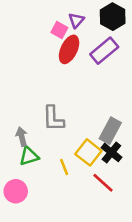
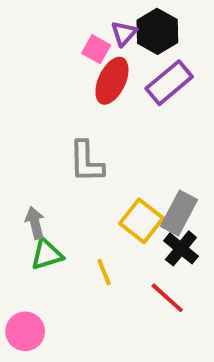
black hexagon: (113, 17) -> (157, 31), moved
gray L-shape: (53, 119) -> (86, 162), moved
yellow square: (88, 152) -> (142, 221), moved
pink circle: (16, 191) -> (25, 331), moved

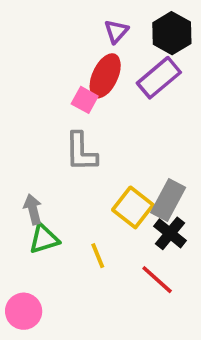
black hexagon: (157, 31) -> (172, 33), moved
pink square: (96, 49) -> (85, 100), moved

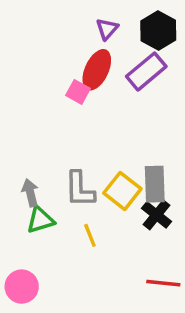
gray L-shape: (81, 152) -> (80, 189), moved
gray rectangle: (168, 200) -> (155, 184), turned -30
red line: (157, 280) -> (163, 283), moved, turned -36

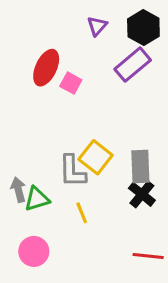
red ellipse: (97, 70) -> (46, 68), moved
yellow square: (122, 191) -> (96, 157), moved
gray arrow: (30, 193) -> (18, 190), moved
pink circle: (22, 287) -> (34, 251), moved

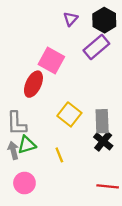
red ellipse: (46, 68) -> (33, 84), moved
pink square: (71, 83) -> (51, 61), size x1.6
gray L-shape: (72, 171) -> (17, 123), moved
gray arrow: (18, 190) -> (13, 150), moved

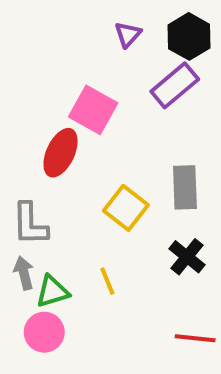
gray rectangle: (102, 121) -> (185, 187), moved
green triangle: (27, 145) -> (52, 291), moved

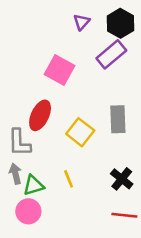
red ellipse: (61, 153) -> (40, 115), moved
black cross: (187, 257) -> (122, 179), moved

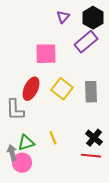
pink square: (59, 70) -> (46, 54), turned -30
yellow square: (80, 132) -> (62, 89), moved
gray arrow: (15, 174) -> (12, 153), moved
red line: (124, 215) -> (91, 156), moved

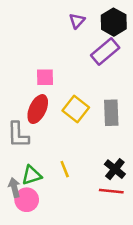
pink square: (46, 54) -> (45, 77), moved, size x0.7

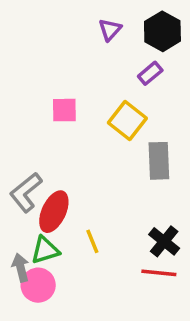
purple rectangle: (105, 51) -> (150, 73), size x0.6
red ellipse: (38, 109) -> (54, 212), moved
yellow square: (76, 109) -> (127, 121), moved
gray L-shape: (18, 135) -> (26, 192), turned 52

